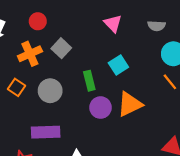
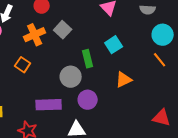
gray circle: (50, 91) -> (71, 77), moved
orange triangle: (130, 104) -> (124, 80), size x0.7
purple circle: (101, 108) -> (88, 100), moved

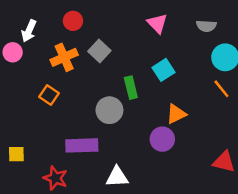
purple circle: (88, 100) -> (162, 139), moved

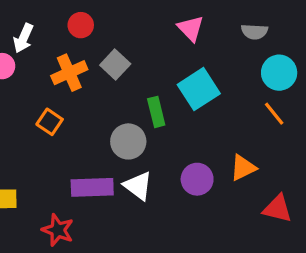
cyan square: (164, 70) -> (199, 89), size x1.4
orange triangle: (176, 114) -> (243, 168), moved
white triangle: (117, 177) -> (138, 186), moved, turned 40

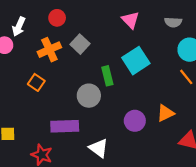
white triangle: (138, 186) -> (99, 148), moved

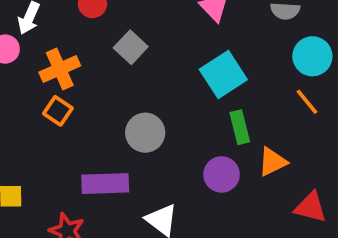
orange cross: (49, 50) -> (60, 69), moved
green rectangle: (107, 76) -> (240, 127), moved

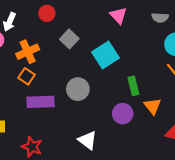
cyan square: (223, 74) -> (106, 55), moved
orange triangle: (272, 162) -> (153, 106), turned -42
purple rectangle: (105, 184) -> (40, 102), moved

